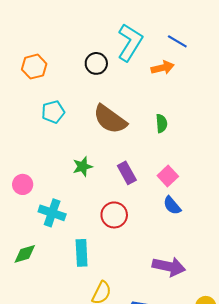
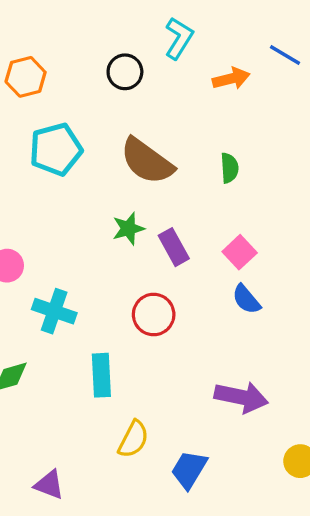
blue line: (177, 41) -> (285, 55), moved
cyan L-shape: (130, 42) -> (179, 38), size x0.7
cyan pentagon: (53, 112) -> (56, 149), size x1.4
green star: (83, 167) -> (128, 229), moved

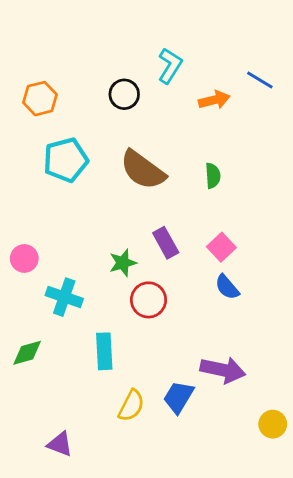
green star: (128, 229) -> (123, 263), moved
blue trapezoid: (189, 470) -> (178, 397), moved

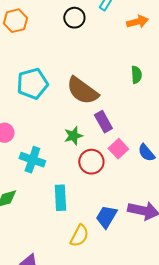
cyan pentagon: (66, 160) -> (32, 84), moved
brown semicircle: (143, 170) -> (82, 91), moved
pink square: (221, 247) -> (118, 149), moved
blue trapezoid: (178, 397) -> (106, 217), moved

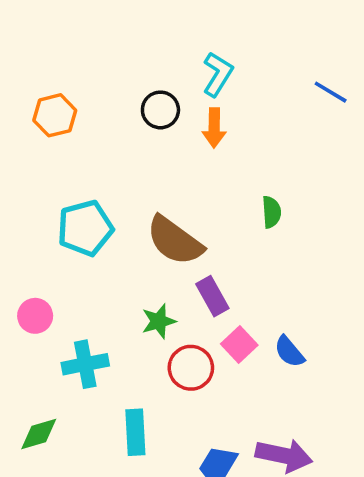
orange arrow: (137, 22) -> (214, 128), moved, turned 105
cyan cross: (32, 160) -> (85, 364), turned -30

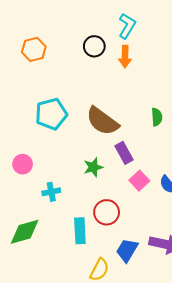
green semicircle: (271, 212) -> (157, 117), moved
cyan cross: (85, 364) -> (51, 192), size x0.7
red circle: (191, 368) -> (107, 212), moved
green diamond: (39, 434) -> (25, 232), size x1.4

